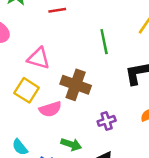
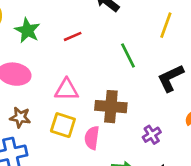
pink semicircle: (50, 109) -> (92, 138), turned 130

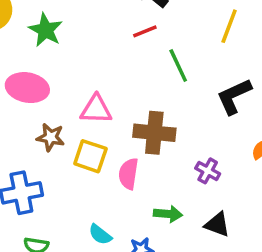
red line: (73, 36) -> (145, 31), moved
brown star: (20, 117) -> (51, 137), moved
purple cross: (152, 135) -> (208, 171), turned -30

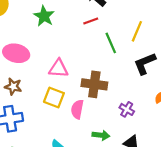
yellow line: (229, 26) -> (137, 31), moved
green star: (46, 30) -> (44, 16), moved
brown star: (51, 137) -> (13, 87), moved

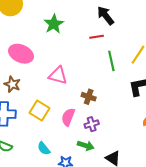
brown cross: (94, 84) -> (89, 97), size x0.6
yellow square: (54, 98) -> (39, 111), moved
purple cross: (127, 109) -> (92, 124), moved, turned 32

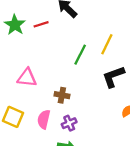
red line: (97, 37) -> (41, 24), moved
green line: (111, 61) -> (80, 55), turned 48

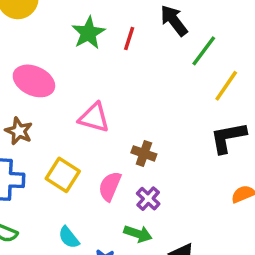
red line: (41, 24) -> (129, 39), turned -64
green line: (80, 55) -> (204, 51), moved
purple cross: (69, 123) -> (148, 199), turned -32

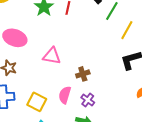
brown cross: (144, 153) -> (83, 74), turned -32
yellow square: (63, 175) -> (37, 102), moved

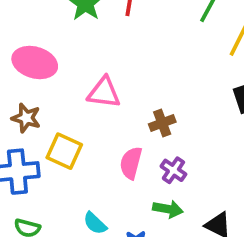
yellow square: (37, 102) -> (64, 151), moved

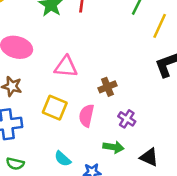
yellow square: (64, 151) -> (55, 108), moved
purple cross: (173, 170) -> (127, 119), moved

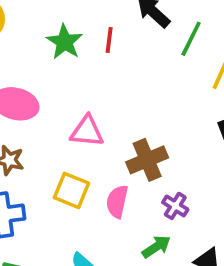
brown cross: (107, 87) -> (147, 160), size x1.5
green arrow: (113, 147) -> (156, 247), turned -42

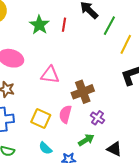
yellow square: (71, 190) -> (41, 119), moved

